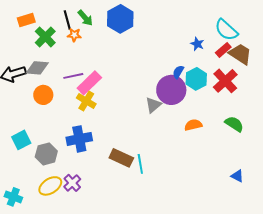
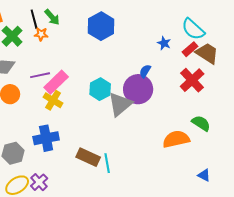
blue hexagon: (120, 19) -> (101, 26), moved
cyan hexagon: (196, 79) -> (100, 89), moved
gray triangle: (153, 105) -> (120, 104), size x1.5
orange semicircle: (193, 125) -> (176, 139), moved, size x1.5

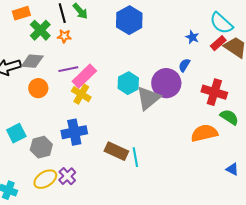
orange star: (41, 34) -> (64, 36), moved
blue semicircle: (145, 71) -> (184, 65), moved
red cross: (192, 80) -> (214, 92), moved, turned -30

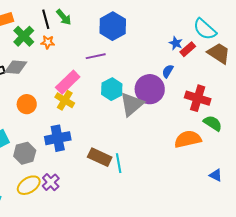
red rectangle: (218, 43) -> (188, 49), moved
purple line: (68, 69) -> (96, 56), moved
orange circle: (38, 88) -> (27, 104), moved

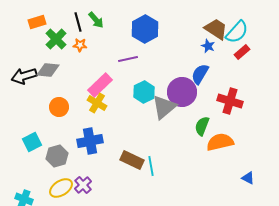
cyan semicircle: (205, 29) -> (237, 32), turned -90
red rectangle: (188, 49) -> (242, 52), moved
brown trapezoid: (219, 53) -> (216, 29), moved
blue semicircle: (168, 71) -> (200, 74), size x1.5
green semicircle: (213, 123) -> (202, 126), moved, turned -102

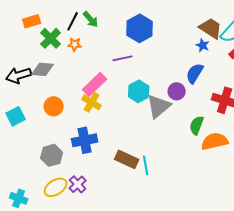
black line: (78, 22) -> (73, 21), turned 42
purple circle: (182, 92) -> (177, 91), size x0.6
cyan square: (32, 142) -> (16, 116), moved

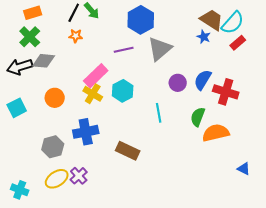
green cross: (51, 38) -> (30, 37), moved
blue semicircle: (195, 73) -> (203, 80), moved
cyan hexagon: (139, 91) -> (123, 91), moved
gray triangle: (159, 106) -> (160, 49), moved
cyan line: (146, 165) -> (159, 113), moved

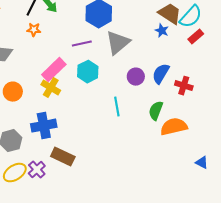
cyan hexagon: (123, 91) -> (88, 72), moved
red cross: (226, 92) -> (184, 86), size x0.7
brown rectangle: (128, 151) -> (63, 157), moved

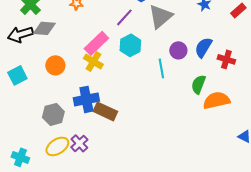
purple line: (82, 44) -> (124, 17), turned -36
cyan line: (117, 107) -> (161, 68), moved
brown rectangle: (63, 157) -> (105, 111), moved

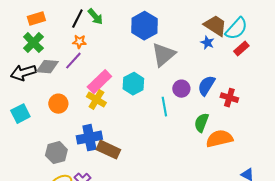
purple line: (124, 17) -> (73, 61), moved

